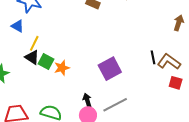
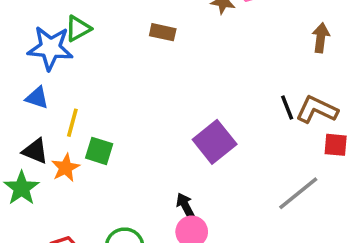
black triangle: (32, 57) -> (35, 151), moved
orange star: (62, 68) -> (66, 168), moved
gray line: (115, 105) -> (298, 193), moved

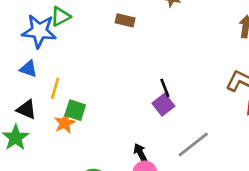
black line: (287, 107) -> (165, 88), moved
purple square: (215, 142) -> (163, 105), size x0.7
orange star: (66, 168) -> (65, 123), moved
gray line: (298, 193) -> (193, 145), moved

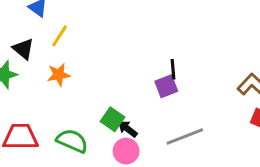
green square: (75, 110) -> (112, 119), moved
black arrow: (140, 153) -> (128, 129), turned -42

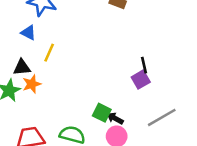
black triangle: (23, 49) -> (22, 67), turned -36
orange star: (59, 75) -> (32, 84), moved

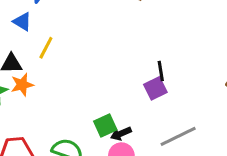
green square: (102, 113) -> (105, 125), turned 36
black arrow: (115, 118) -> (121, 134), turned -56

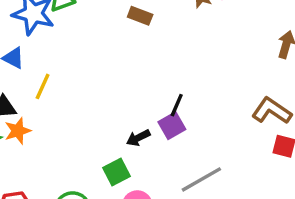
black line: (161, 71) -> (177, 105), turned 36
black arrow: (121, 134) -> (138, 138), moved

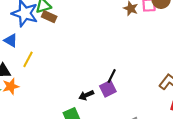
brown rectangle: (140, 16) -> (49, 17), moved

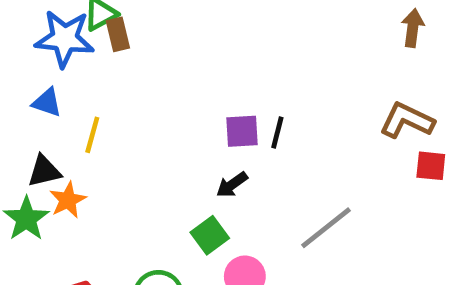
brown rectangle: (49, 17) -> (118, 34), turned 64
purple square: (108, 89) -> (242, 131), moved, turned 35

